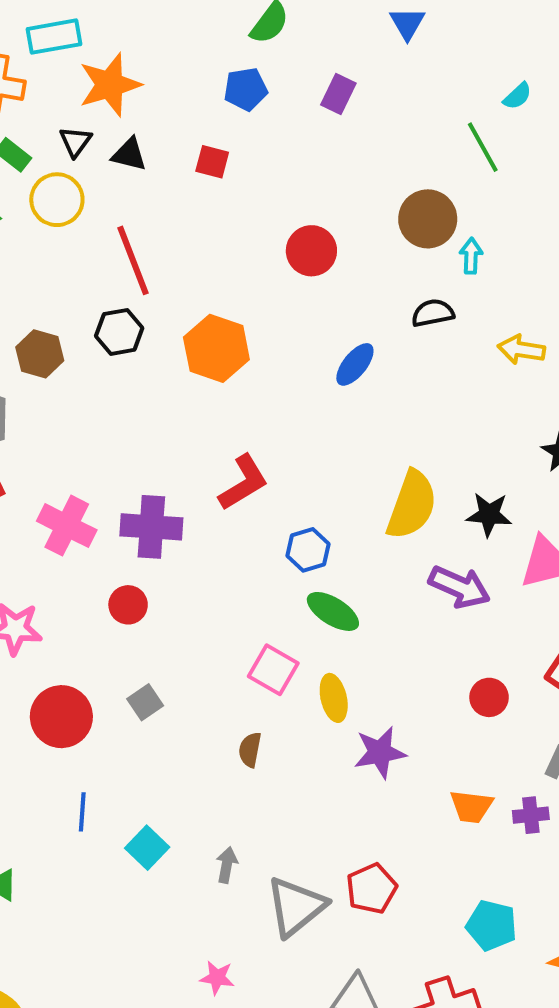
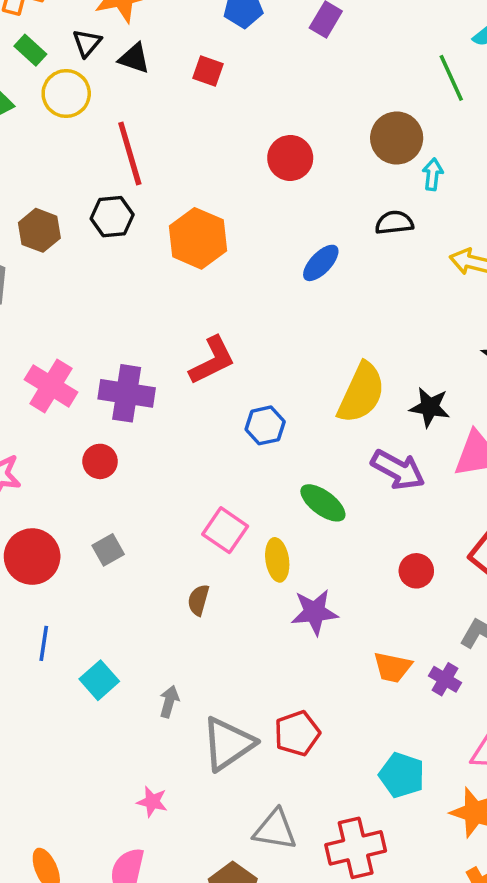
green ellipse: (333, 611) -> (323, 503), moved
purple cross: (531, 815) -> (445, 679), turned 32

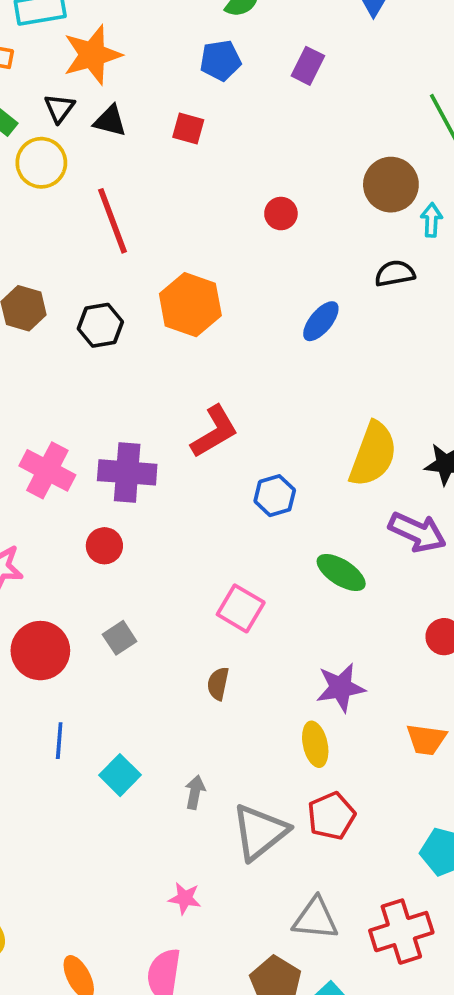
red circle: (290, 158) -> (281, 214), size x0.7
black hexagon: (112, 217) -> (100, 325), moved
yellow ellipse: (277, 560) -> (315, 744), moved

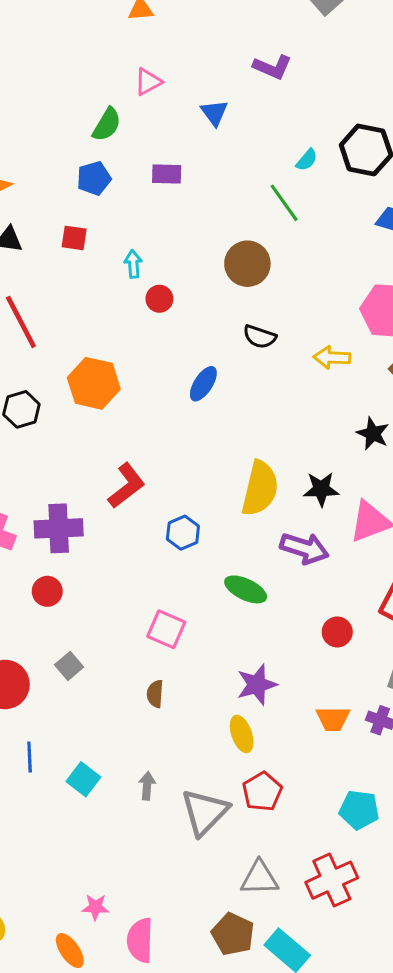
purple rectangle: (308, 66) -> (167, 174), turned 72
cyan arrow: (431, 220) -> (133, 264), moved
black semicircle: (395, 273) -> (260, 337), turned -144
pink star: (185, 898) -> (95, 907), moved

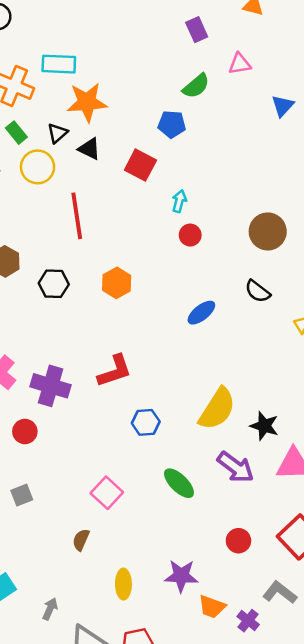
purple rectangle: (167, 174) -> (197, 30), moved, turned 45
red square: (74, 238) -> (140, 165), size x1.4
orange hexagon: (94, 383) -> (117, 283), size x0.7
purple star: (257, 685) -> (181, 576), moved
yellow ellipse: (242, 734) -> (123, 584), moved

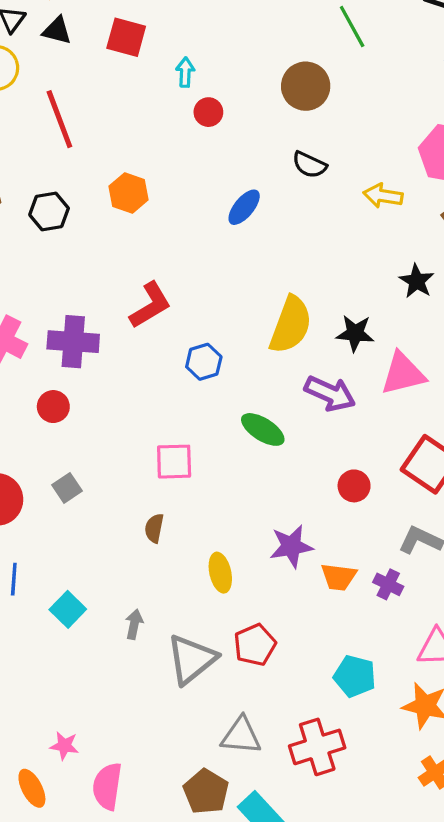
pink square: (107, 493) -> (174, 462), turned -32

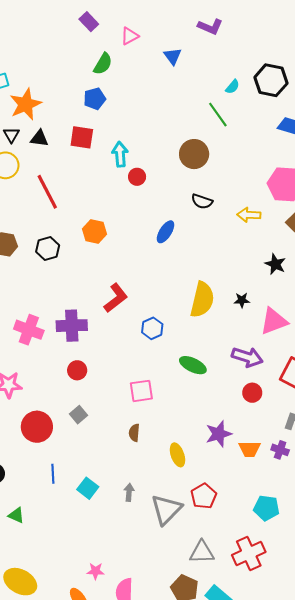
cyan arrow: (185, 72) -> (120, 154), size x1.4
black star: (355, 333) -> (242, 300), size x0.7
purple arrow: (330, 394) -> (247, 357), moved
red circle: (53, 407) -> (77, 370), moved

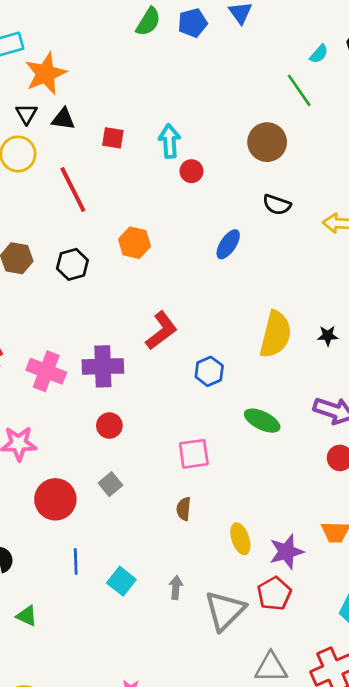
blue pentagon: (95, 99) -> (193, 23), moved
red square: (82, 137) -> (113, 138), moved, size x0.7
purple star: (219, 434) -> (286, 552), moved

